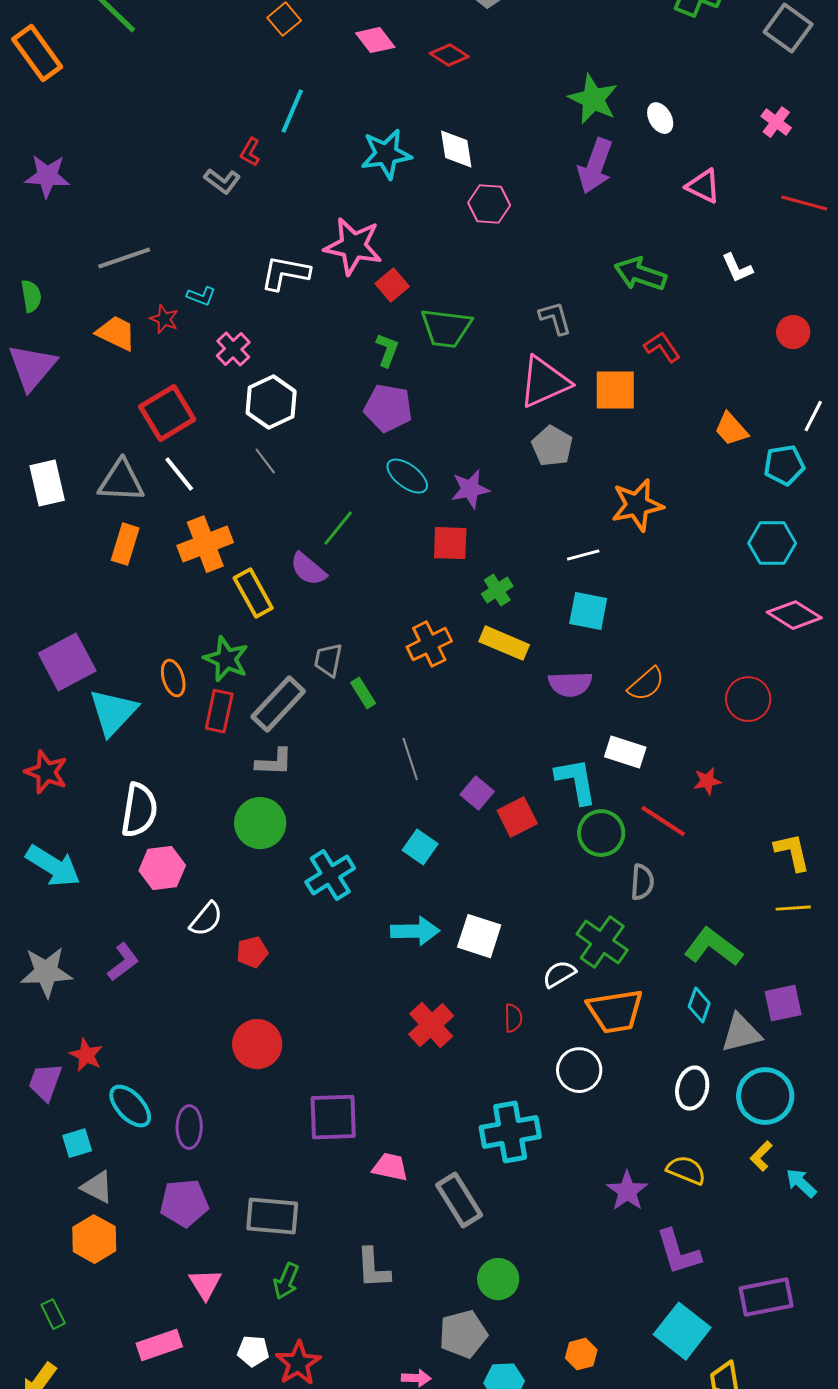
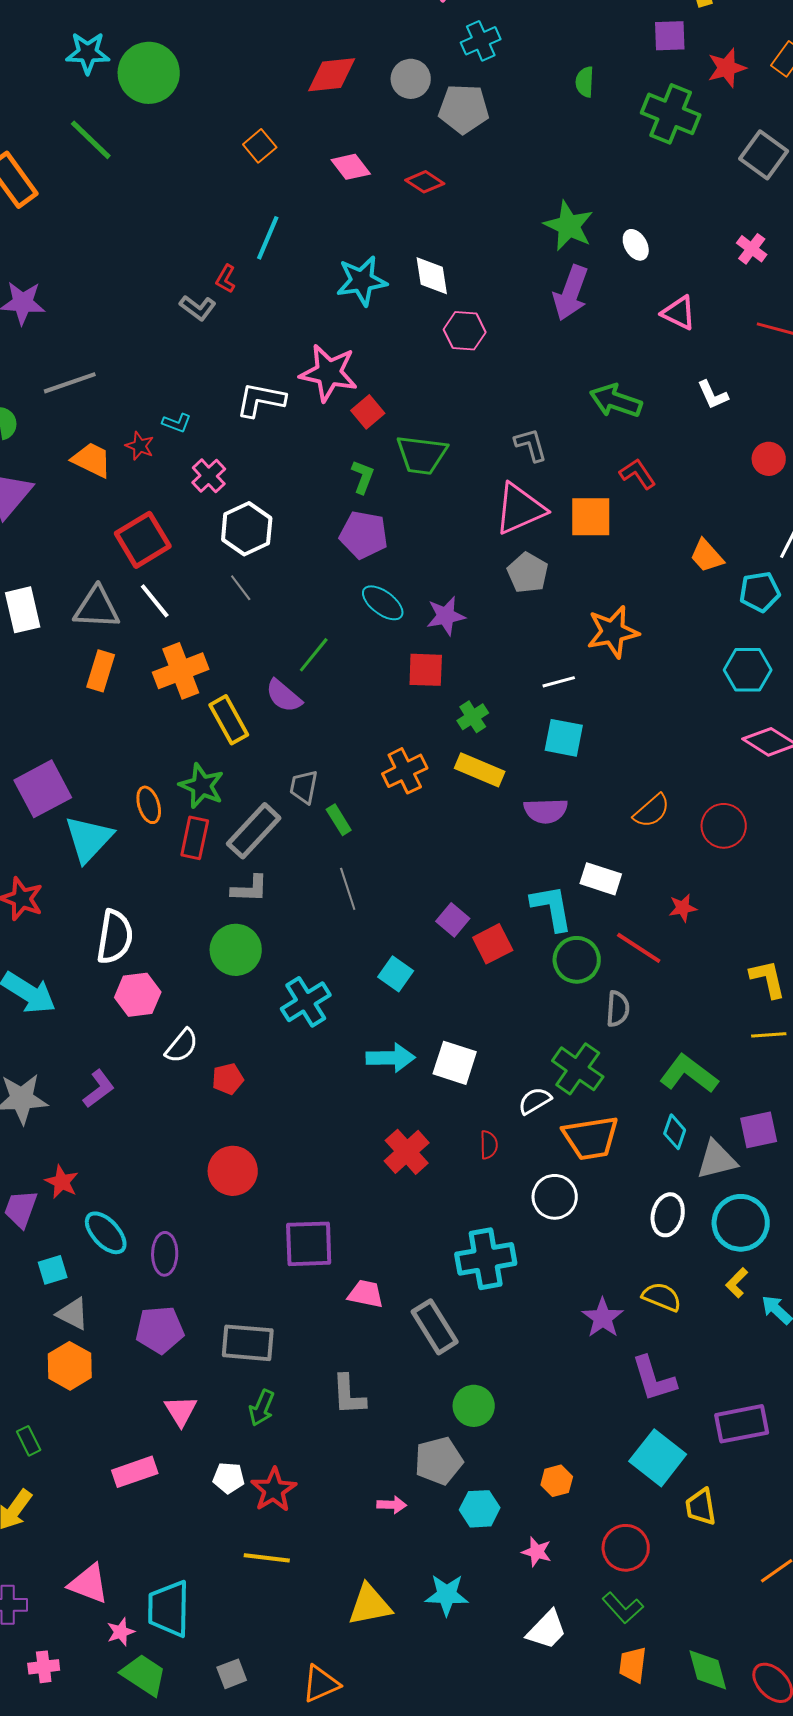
gray line: (124, 258) -> (70, 383), moved
orange semicircle: (646, 684) -> (652, 811), moved
gray line: (410, 759) -> (348, 889), moved

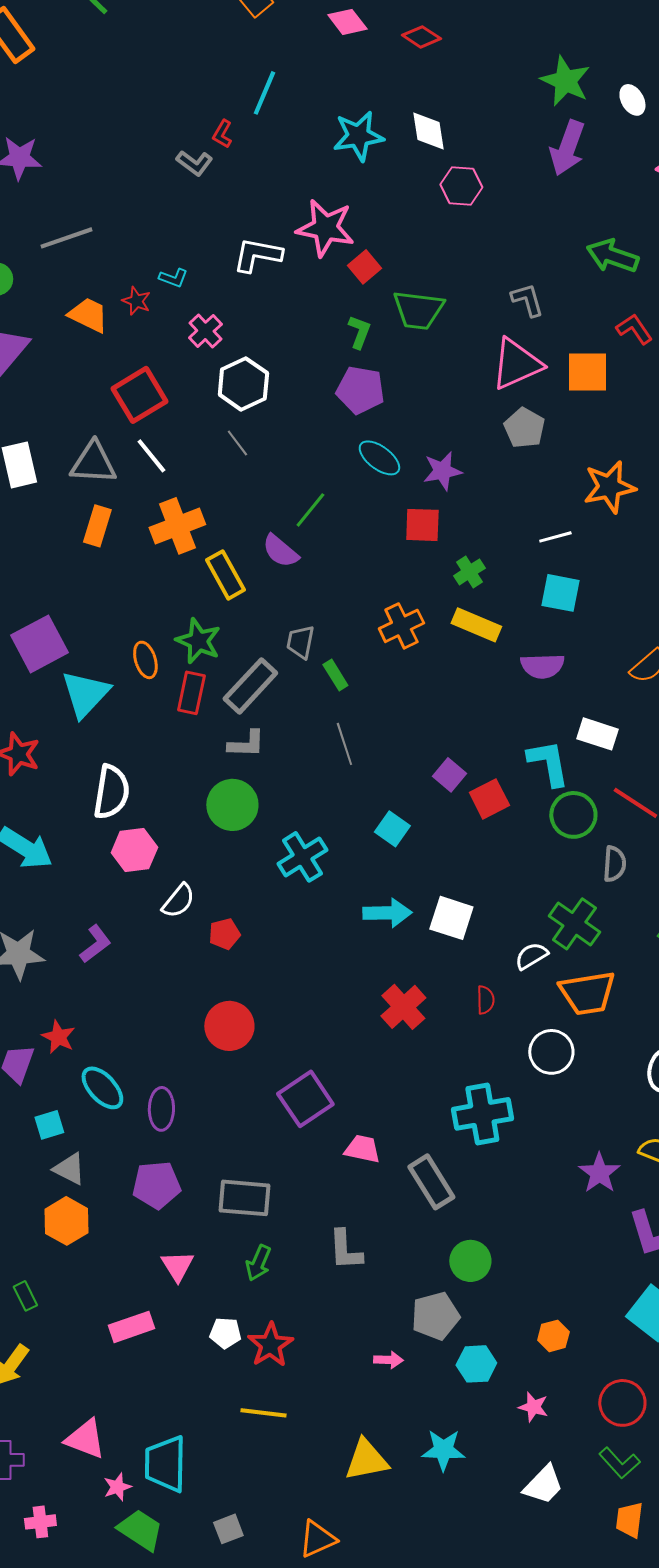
purple square: (309, 1244) -> (305, 1099), turned -32

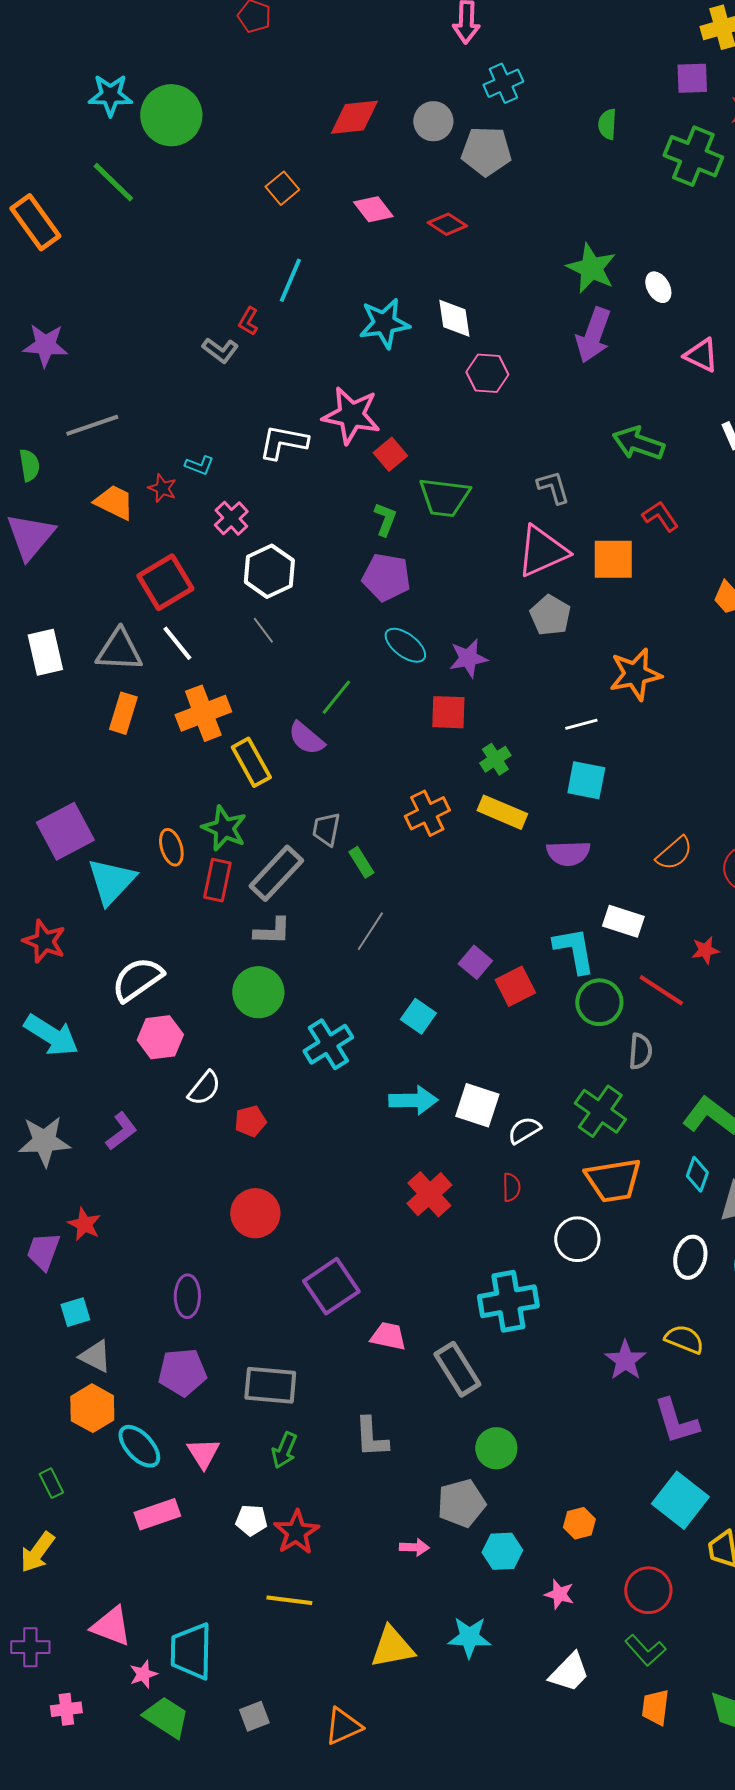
gray line: (344, 744) -> (370, 931), turned 51
white semicircle: (111, 792) -> (137, 979), turned -134
white semicircle: (531, 956) -> (524, 1130), moved
cyan ellipse: (102, 1088) -> (139, 1446), moved

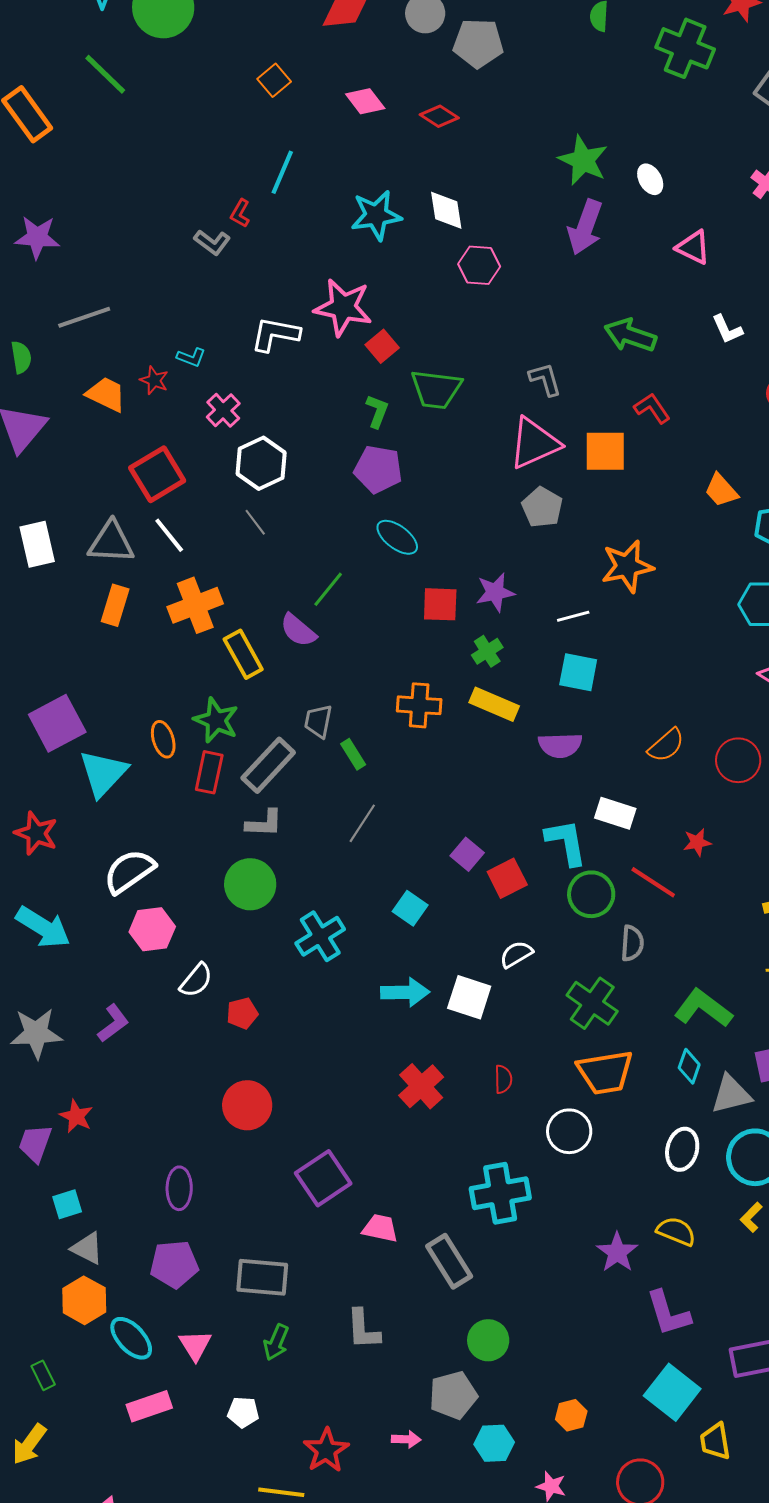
purple star: (468, 658) -> (495, 592), moved
orange cross: (427, 813) -> (419, 705), turned 30
white semicircle: (524, 1130) -> (516, 954), moved
red star: (296, 1532) -> (326, 1450), moved

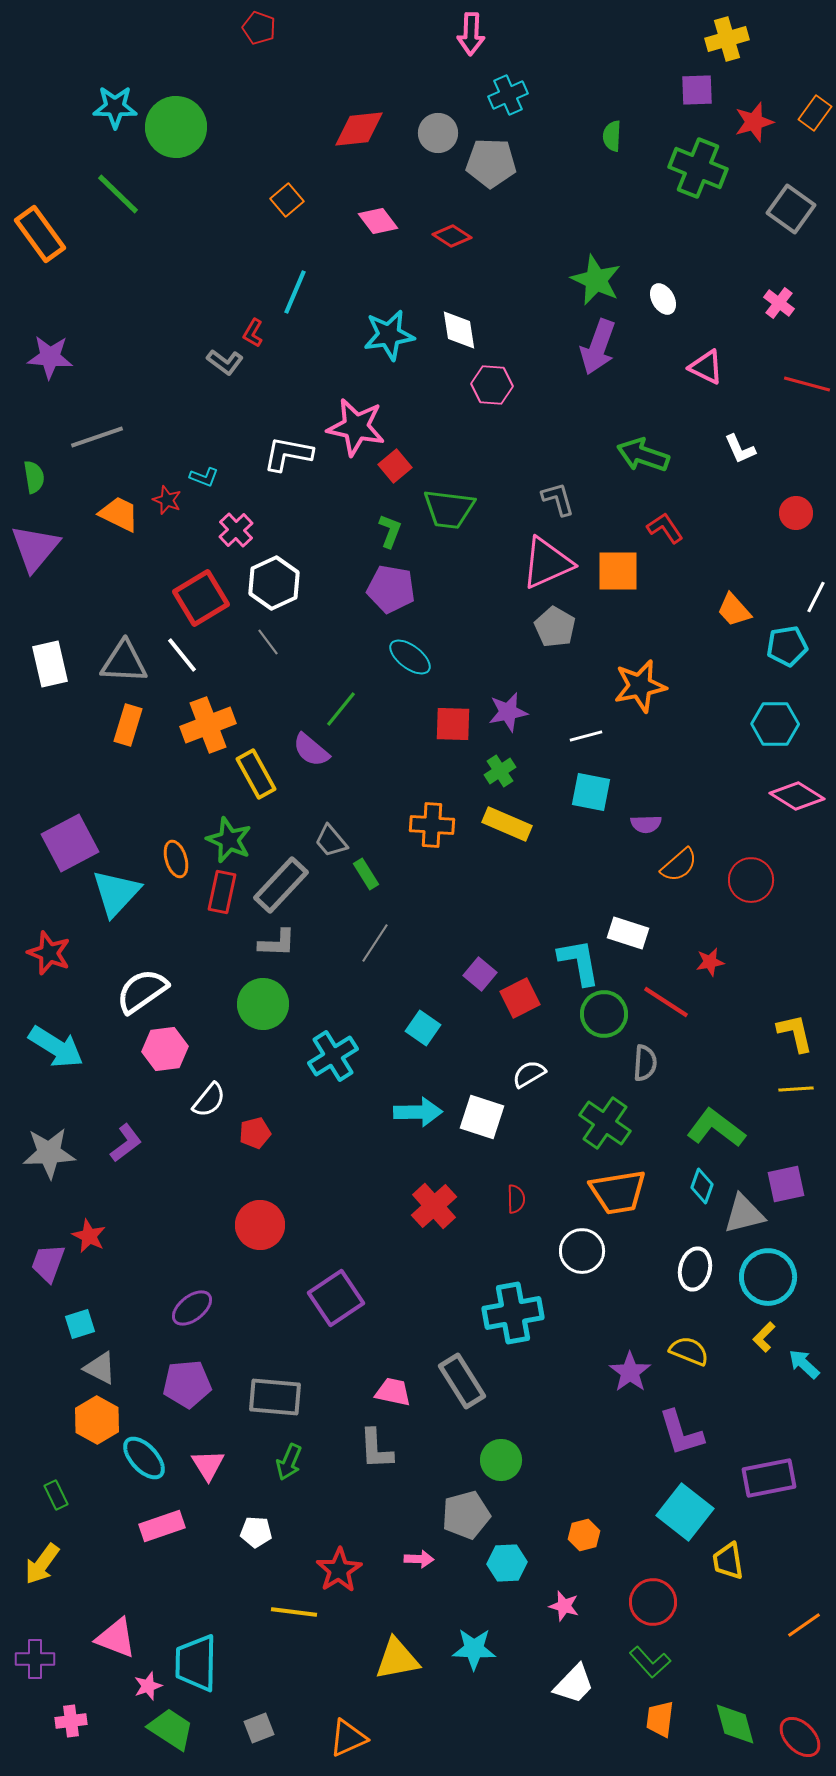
red square: (157, 474) -> (201, 598), moved
gray trapezoid: (318, 721) -> (331, 841), turned -51
purple semicircle: (560, 745) -> (646, 824), moved, size x0.7
purple ellipse: (179, 1188) -> (192, 1308), turned 51
pink trapezoid: (380, 1228) -> (393, 1392), moved

